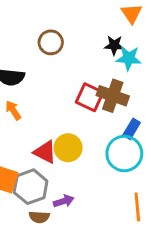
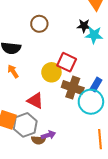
brown cross: (113, 96) -> (73, 88), moved
yellow circle: (68, 148) -> (51, 72), moved
brown semicircle: (39, 217) -> (38, 140), moved

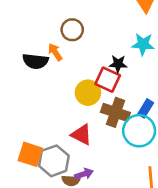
black star: (84, 26) -> (118, 64), moved
orange arrow: (13, 71) -> (55, 52), moved
red triangle: (35, 101) -> (81, 135), moved

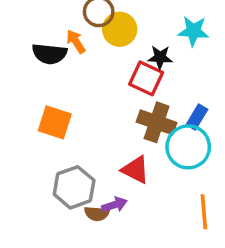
yellow circle: (88, 93) -> (120, 29), moved
red triangle: (81, 135) -> (135, 170), moved
orange square: (30, 154) -> (55, 122), moved

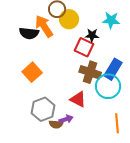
orange arrow: (76, 42) -> (44, 26), size x1.6
blue rectangle: (197, 117) -> (113, 69), size x1.5
orange square: (55, 122) -> (32, 72), turned 30

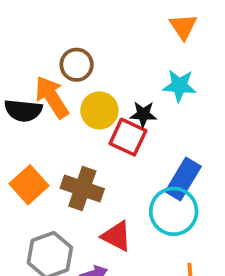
yellow circle: (69, 19) -> (99, 110), moved
brown cross: (90, 72) -> (82, 188), moved

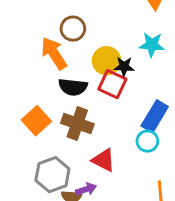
black semicircle: (23, 110) -> (73, 87), moved
yellow circle: (99, 110) -> (107, 61), moved
cyan circle: (174, 211) -> (147, 141), size x0.6

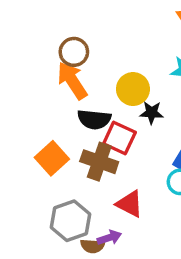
brown circle: (73, 29) -> (74, 52), moved
black star: (124, 67) -> (152, 113), moved
red square: (112, 84) -> (119, 138), moved

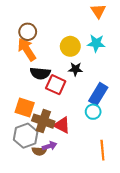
yellow circle: (133, 89) -> (70, 46), moved
orange square: (52, 158) -> (25, 108), moved, turned -30
brown cross: (99, 162) -> (43, 121), moved

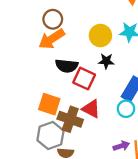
orange arrow: (27, 49) -> (52, 39), turned -90
red triangle: (62, 125) -> (91, 109), moved
purple arrow: (49, 146) -> (121, 146), moved

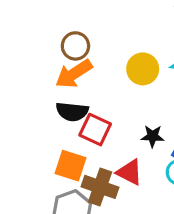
black star: (106, 61) -> (153, 136), moved
black semicircle: (67, 66) -> (72, 112), moved
red square: (84, 79) -> (95, 130), moved

